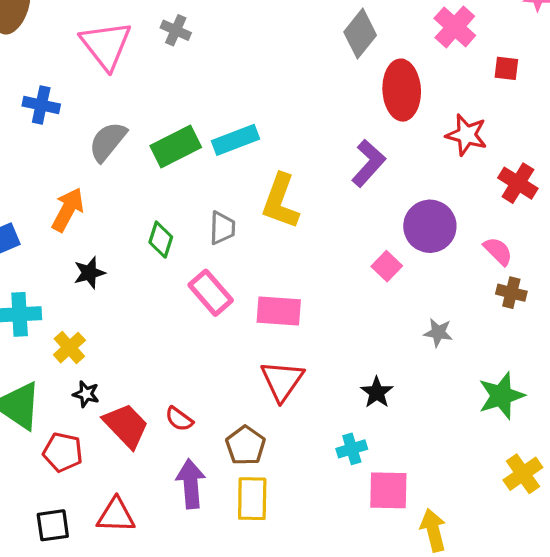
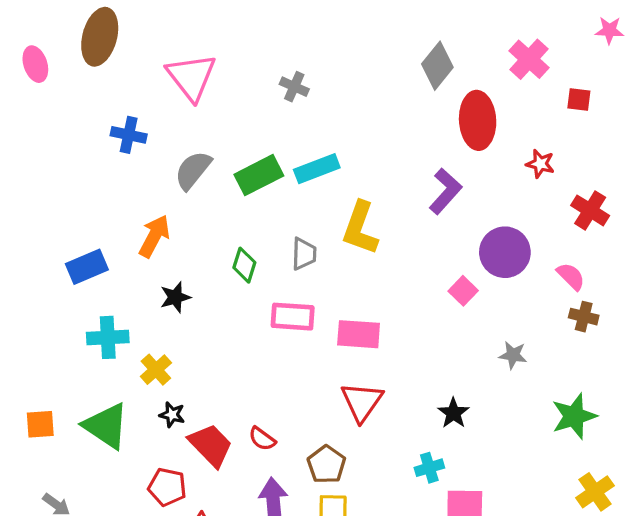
gray cross: (176, 30) -> (294, 87), moved
red star: (466, 135) -> (540, 164), size x0.7
pink rectangle: (211, 293) -> (293, 317), turned -45
red pentagon: (63, 452) -> (167, 487), moved

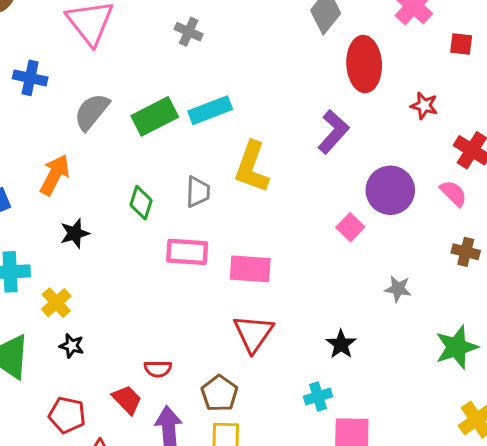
pink semicircle: (571, 276) -> (453, 193), moved
red semicircle: (262, 439) -> (158, 369), turned -36
red trapezoid: (211, 445) -> (127, 400), moved, size x0.7

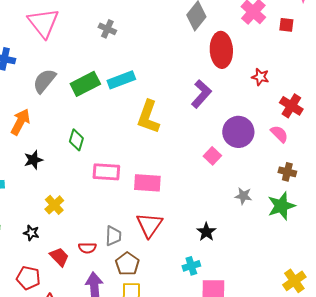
red square: (461, 44) -> (286, 25), moved
gray trapezoid: (198, 192) -> (113, 236), moved
yellow cross: (56, 303) -> (54, 205), moved
green star: (456, 347) -> (281, 206), moved
red trapezoid: (127, 400) -> (59, 257), moved

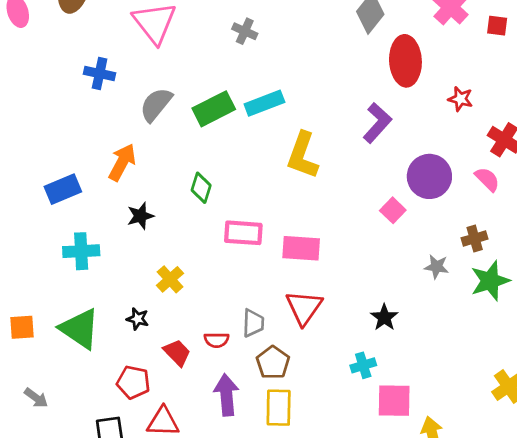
brown cross: (287, 172) -> (475, 238), moved, turned -30

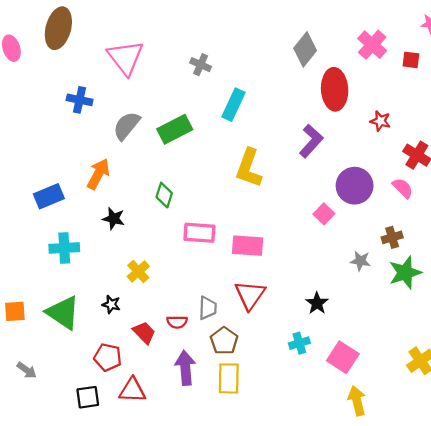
cyan rectangle: (264, 103) -> (233, 105), moved, turned -44
black star: (140, 216) -> (114, 219), turned 30
pink square: (394, 401) -> (343, 357), moved, turned 32

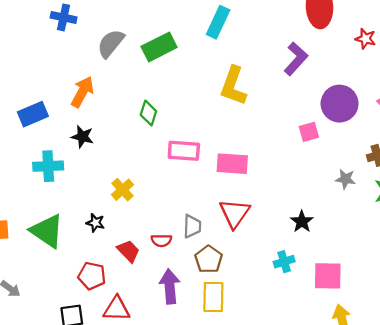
pink square: (324, 214) -> (309, 132), turned 30
black star: (114, 219) -> (82, 137), moved
pink square: (343, 357) -> (328, 276), turned -32

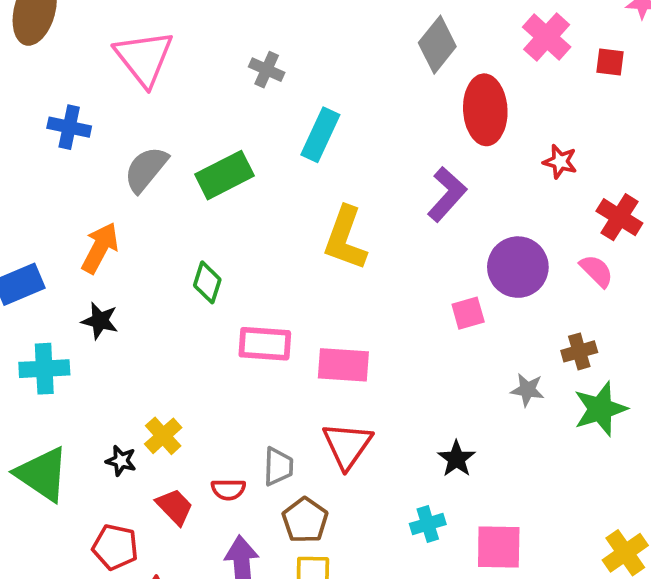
yellow cross: (123, 190) -> (163, 436), moved

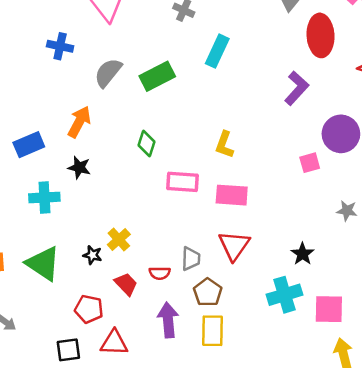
yellow L-shape: (345, 238) -> (224, 145), moved, size x0.7
cyan cross: (428, 524) -> (284, 295), size x1.6

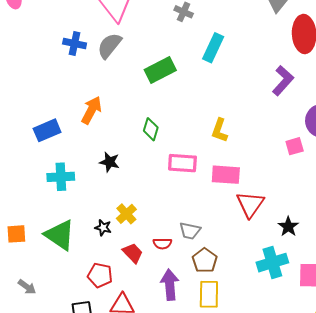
gray semicircle: (108, 73) -> (109, 46), moved
black star: (79, 167) -> (109, 162), moved
red triangle: (234, 246) -> (250, 204), moved
gray trapezoid: (191, 259) -> (190, 231), turned 100

